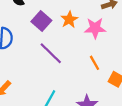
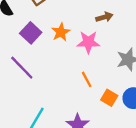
purple line: (51, 53) -> (22, 68), moved

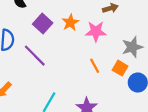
orange square: (109, 98) -> (120, 68), moved

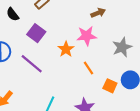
orange star: (70, 22) -> (66, 49), moved
orange square: (120, 68) -> (110, 86), moved

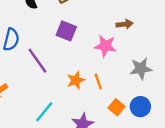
purple square: (36, 33) -> (66, 31), moved, turned -30
orange star: (66, 49) -> (76, 80), moved

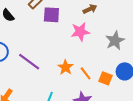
purple square: (66, 31) -> (51, 15), moved
orange line: (98, 82) -> (86, 73), moved

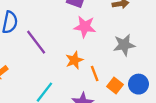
pink star: (80, 32) -> (85, 27), moved
gray star: (115, 41) -> (124, 45), moved

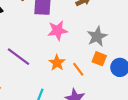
orange square: (115, 86) -> (99, 59), moved

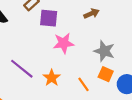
gray star: (97, 36) -> (104, 51), turned -30
orange star: (57, 63) -> (52, 78), moved

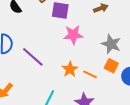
orange star: (52, 78) -> (70, 69), moved
orange line: (83, 84) -> (90, 74), turned -32

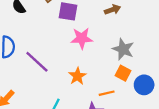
orange line: (90, 74) -> (107, 93), moved, turned -40

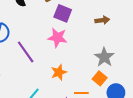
pink star: (82, 38) -> (57, 38), moved

